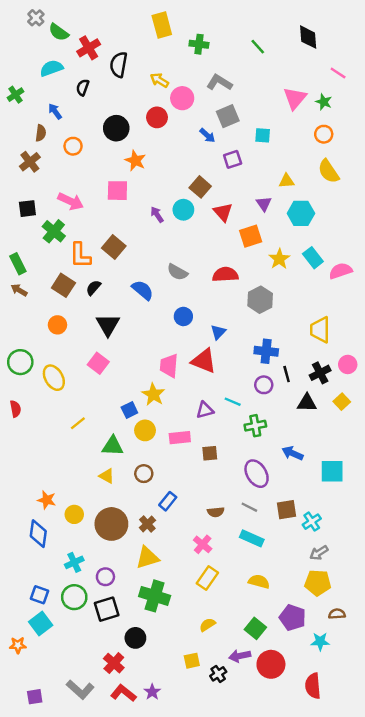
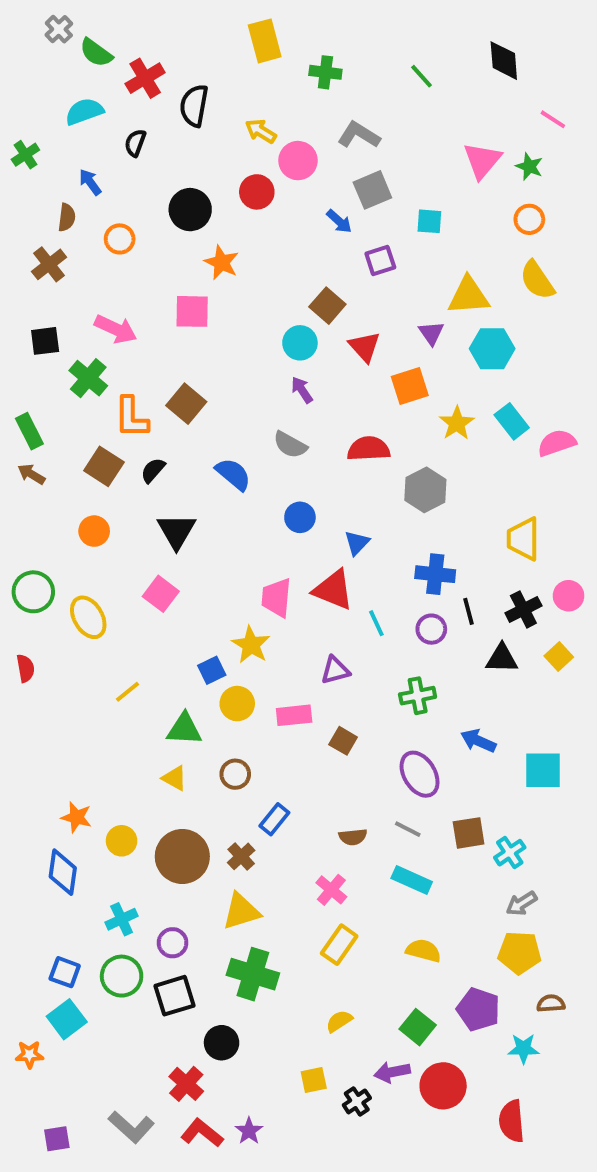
yellow triangle: (287, 181) -> (469, 296), size x1.6
purple arrow: (157, 215) -> (302, 390), moved
cyan line: (233, 402) -> (376, 623), moved, turned 42
brown square: (210, 453) -> (343, 741), turned 35

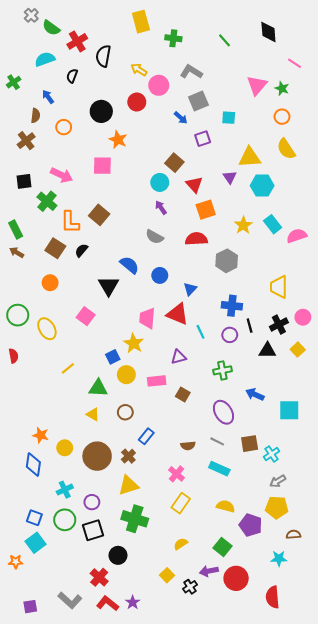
orange square: (410, 386) -> (206, 210), moved
blue semicircle: (233, 474) -> (129, 265), moved
black triangle: (176, 531) -> (109, 286), moved
purple pentagon: (478, 1009) -> (251, 525), moved
yellow square: (314, 1080) -> (167, 575), turned -32

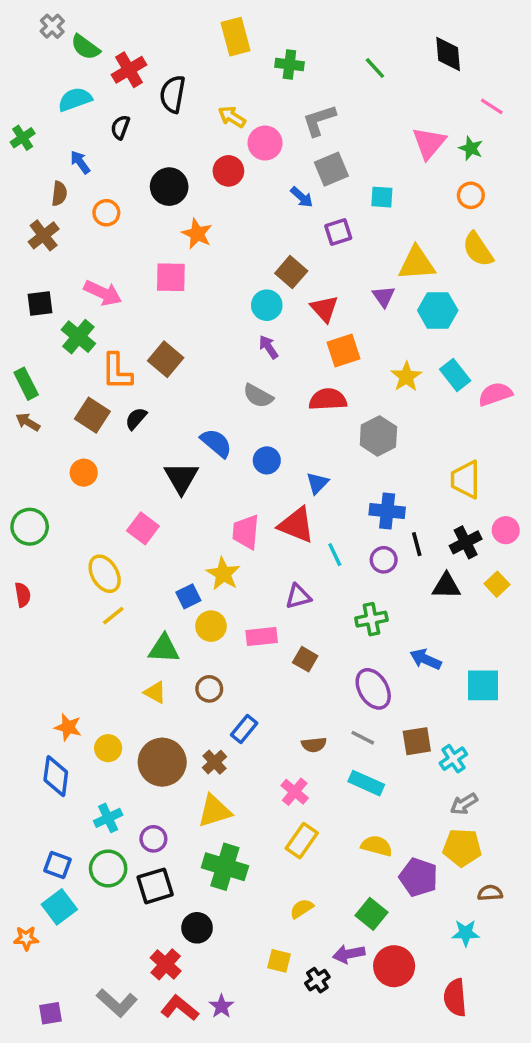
gray L-shape: (191, 72) -> (319, 120), turned -50
yellow ellipse: (47, 329) -> (105, 574), moved
yellow square: (167, 575) -> (279, 961), turned -32

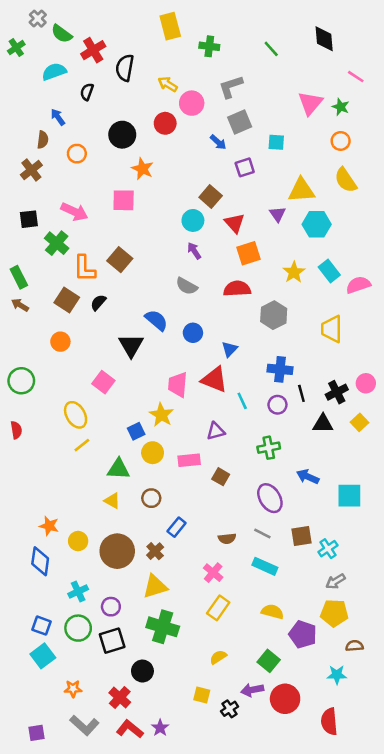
green cross: (23, 138) -> (16, 48), moved
yellow trapezoid: (466, 480) -> (332, 329), moved
orange star: (26, 938) -> (73, 689), moved

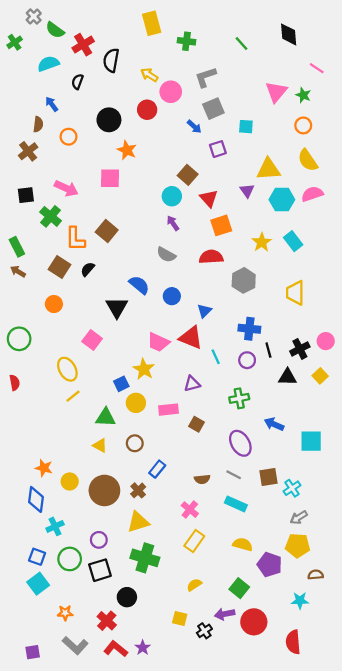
pink semicircle: (358, 285) -> (312, 194), moved
pink trapezoid: (178, 385) -> (158, 342), turned -70
cyan cross: (78, 592) -> (55, 526), moved

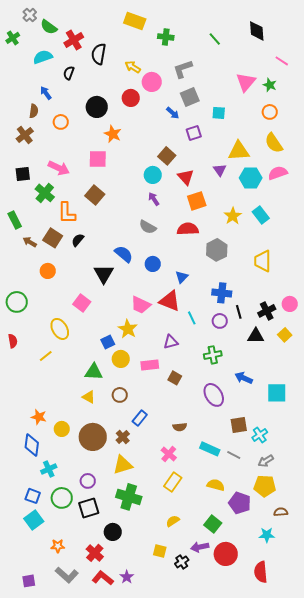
yellow rectangle: (152, 23) -> (135, 21), turned -55
brown square: (107, 231) -> (95, 195), moved
brown arrow: (18, 271) -> (30, 242), moved
yellow line: (73, 396) -> (46, 356), moved
gray line: (234, 475) -> (234, 455), moved

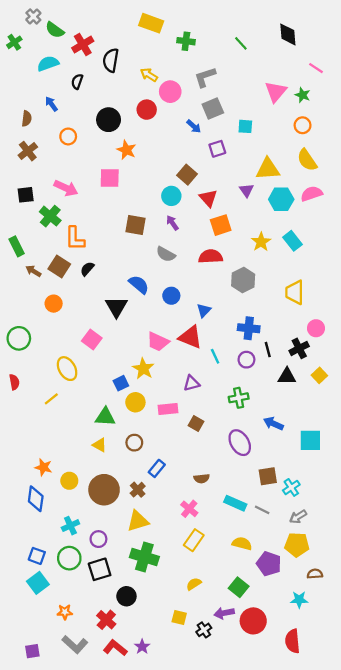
brown semicircle: (34, 111) -> (27, 119), moved
brown square: (95, 195) -> (135, 225), moved, turned -30
pink circle: (290, 304) -> (316, 328), moved
cyan cross: (49, 469) -> (70, 526), moved

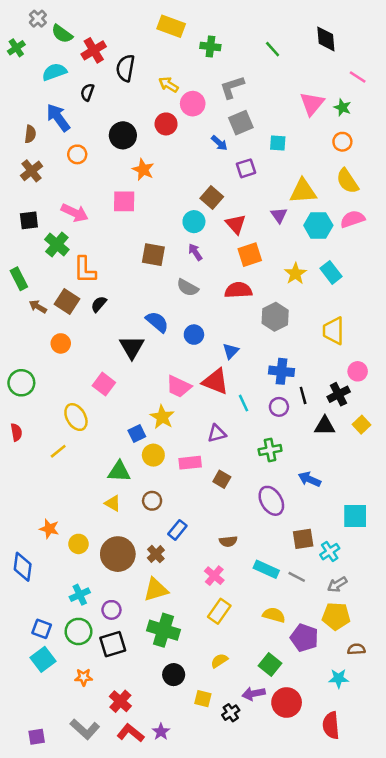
blue arrow: (51, 104) -> (58, 118), size x1.6
cyan square: (310, 440) -> (355, 516), moved
blue diamond: (36, 499) -> (23, 567), moved
black circle: (126, 596) -> (174, 675), moved
orange star: (65, 612) -> (84, 677), moved

